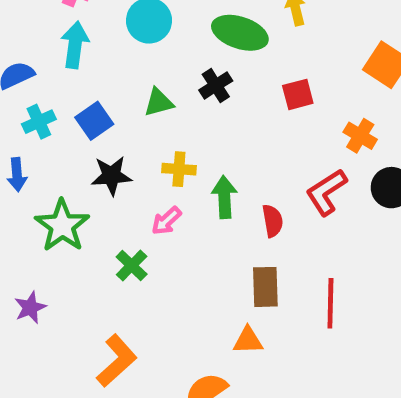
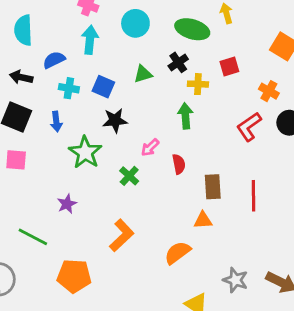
blue square: (94, 121) -> (103, 87), turned -30
cyan cross: (39, 122) -> (69, 88), turned 36
yellow cross: (179, 169) -> (198, 84), moved
green arrow: (224, 197) -> (185, 116), moved
red semicircle: (273, 221) -> (179, 164), moved

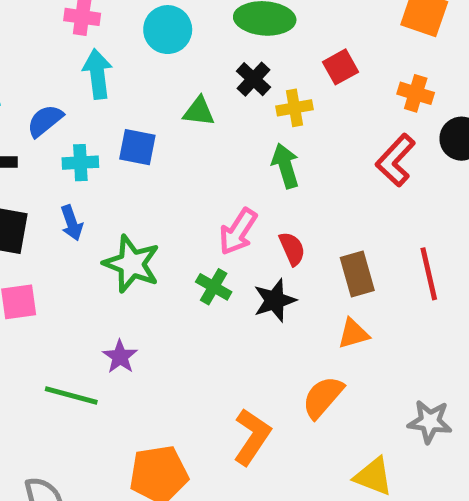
green triangle: (143, 74) -> (199, 111), turned 36
black star: (115, 120) -> (275, 300), moved
pink arrow: (150, 147) -> (238, 232), size x1.4
orange L-shape: (122, 235) -> (252, 437), moved
green line: (33, 237) -> (71, 396), moved

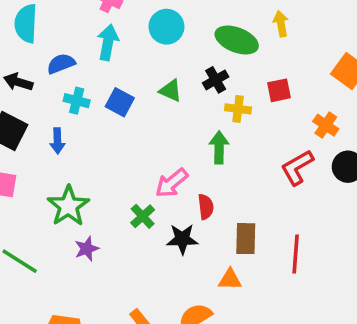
green star: (132, 264) -> (68, 206), moved
purple star: (120, 357) -> (87, 249), moved

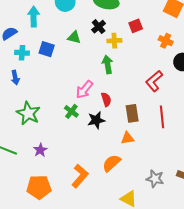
red L-shape: (297, 167) -> (154, 81), moved
purple star: (87, 249) -> (40, 150), moved

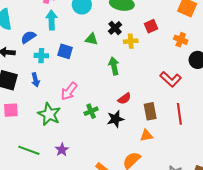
green arrow: (108, 64) -> (114, 66), moved
red L-shape: (154, 81) -> (171, 79), turned -95
pink arrow: (84, 90) -> (69, 91), moved
red semicircle: (106, 99) -> (124, 99), turned 72
green cross: (71, 111) -> (91, 111), turned 32

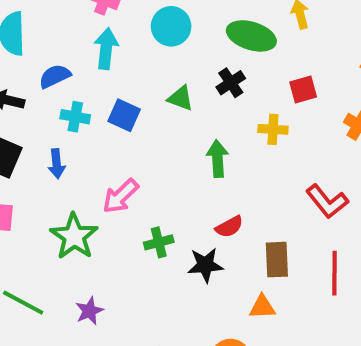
yellow cross: (131, 41) -> (273, 129), moved

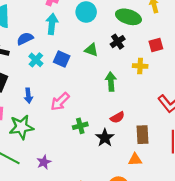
cyan cross: (75, 117) -> (36, 60), turned 32
blue arrow: (57, 164) -> (28, 96), moved
green star: (74, 236) -> (21, 127), moved, turned 30
black star: (205, 265) -> (105, 138), turned -30

